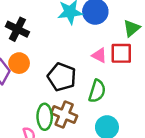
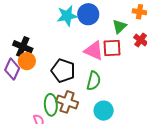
black cross: (17, 29) -> (23, 47), moved
pink triangle: (99, 55) -> (94, 51), size x1.5

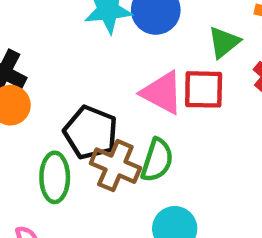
brown cross: (67, 102) -> (115, 166), moved
green ellipse: (51, 105) -> (55, 177), moved

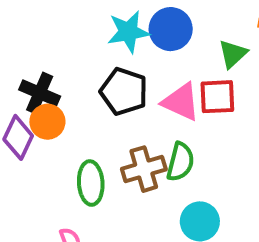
black pentagon: (91, 132) -> (124, 92), moved
brown cross: (115, 166) -> (144, 169), turned -36

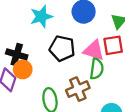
cyan star: (128, 32) -> (41, 17), moved
green semicircle: (180, 162) -> (97, 69), moved

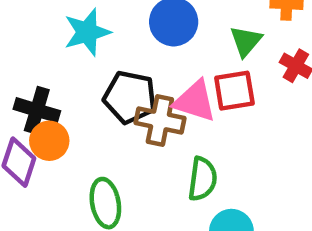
green semicircle: (97, 69) -> (202, 179), moved
brown cross: (78, 89) -> (160, 121), moved, turned 35

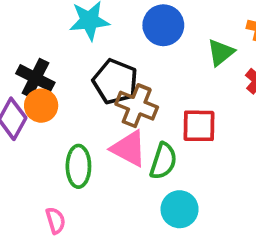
red square: (234, 91) -> (199, 126), moved
pink triangle: (195, 101) -> (129, 149), moved

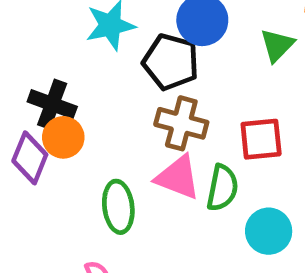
black pentagon: (115, 82) -> (171, 62), moved
cyan circle: (180, 209) -> (269, 231), moved

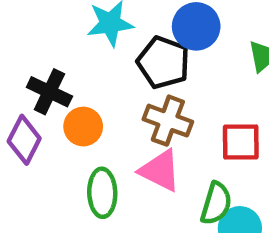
orange circle: (63, 137) -> (83, 127), moved
green semicircle: (222, 188) -> (216, 203), moved

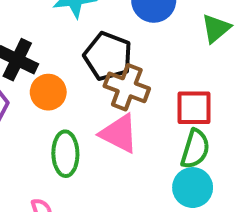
black pentagon: (163, 63) -> (108, 56), moved
green semicircle: (216, 203) -> (195, 149), moved

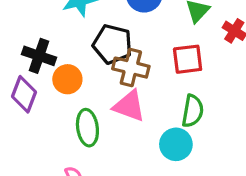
red square: (194, 108) -> (188, 59), moved
cyan circle: (193, 188) -> (176, 144), moved

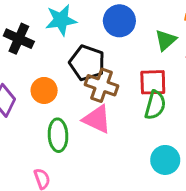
black cross: (39, 56) -> (19, 39), moved
green semicircle: (193, 111) -> (155, 105), moved
cyan circle: (176, 144) -> (165, 160), moved

